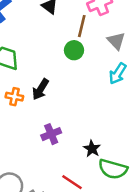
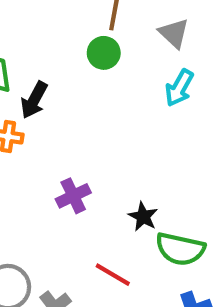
black arrow: (41, 89) -> (34, 100), moved

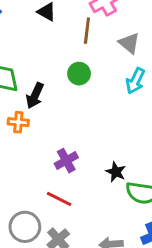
green circle: (104, 53) -> (79, 74), moved
red line: (113, 275) -> (59, 199), moved

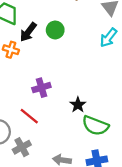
green circle: (79, 74) -> (55, 30), moved

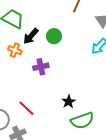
purple cross: (41, 88) -> (41, 67), moved
green semicircle: (95, 126) -> (82, 121), turned -45

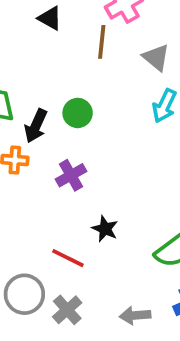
black star: (69, 102) -> (105, 229), moved

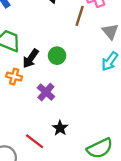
purple cross: (71, 175) -> (46, 92), turned -30

